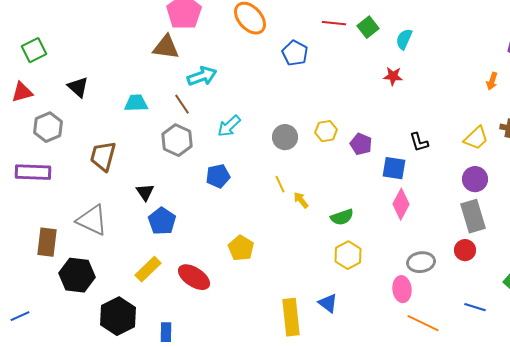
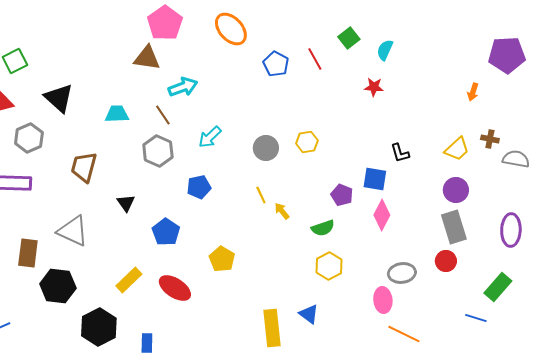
red line: (334, 23) -> (315, 59), moved, turned 55
black triangle: (78, 87) -> (59, 98), size x1.4
purple pentagon: (361, 144) -> (342, 195), moved
blue pentagon: (162, 221) -> (166, 232), moved
blue line: (475, 307) -> (476, 318), moved

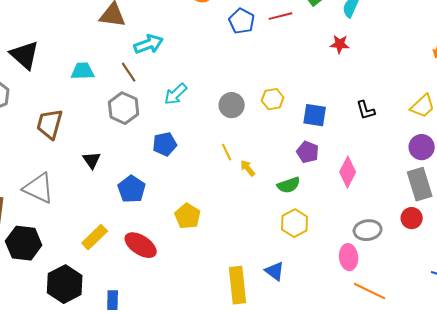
red line: (315, 59) -> (281, 16), turned -75
blue square: (375, 179) -> (315, 115), moved

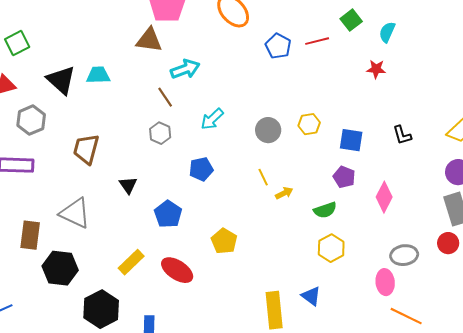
cyan trapezoid: (83, 71) -> (98, 75), moved
gray hexagon: (124, 108) -> (160, 133), size x0.7
yellow arrow: (248, 168) -> (284, 193), turned 102

